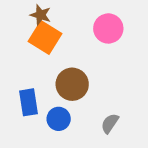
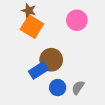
blue rectangle: (28, 102) -> (38, 70), moved, turned 66
blue circle: (59, 119) -> (58, 88), moved

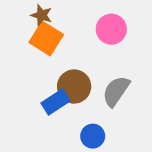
blue circle: (58, 88) -> (93, 136), moved
gray semicircle: (78, 88) -> (116, 91), moved, size x1.5

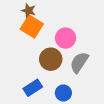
pink circle: (111, 29) -> (66, 38), moved
blue rectangle: (56, 102) -> (33, 88), moved

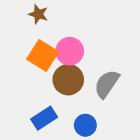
orange square: (32, 26) -> (43, 55), moved
pink circle: (66, 38) -> (70, 51), moved

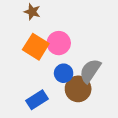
brown circle: (68, 80) -> (78, 89), moved
blue circle: (85, 125) -> (64, 73), moved

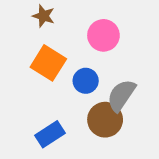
pink circle: (59, 43) -> (103, 35), moved
blue circle: (64, 73) -> (86, 81), moved

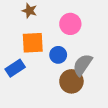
orange square: (48, 63) -> (33, 43), turned -35
blue rectangle: (50, 134) -> (15, 68), moved

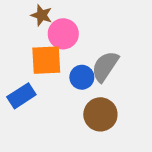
pink circle: (70, 24) -> (63, 34), moved
gray semicircle: (82, 65) -> (105, 66), moved

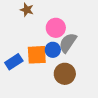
pink circle: (63, 34) -> (56, 28), moved
orange square: (46, 60) -> (37, 55), moved

